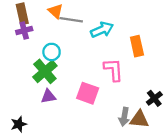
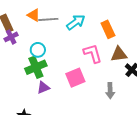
green cross: (45, 71) -> (36, 67), turned 30
pink square: (88, 93) -> (75, 78), turned -30
brown triangle: (139, 119) -> (119, 54), moved

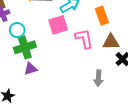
cyan circle: (38, 50) -> (17, 30), moved
pink square: (75, 78) -> (58, 25), moved

